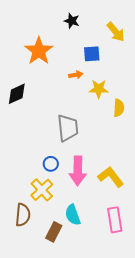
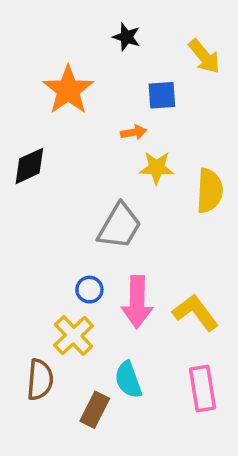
yellow star: (99, 89) -> (157, 168), moved
yellow semicircle: (119, 108) -> (210, 191), size x1.4
gray trapezoid: (68, 128) -> (119, 226), turned 36

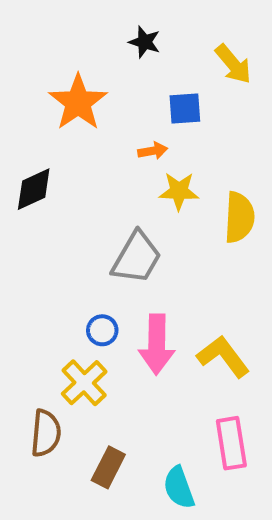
cyan semicircle: (128, 380) -> (179, 488), moved

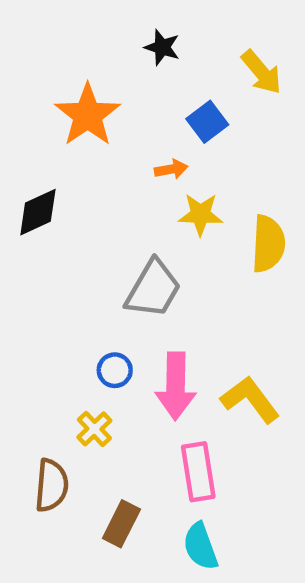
blue square: (185, 108) -> (207, 122), turned -33
yellow cross: (84, 383) -> (94, 429), size x0.7
pink rectangle: (231, 443) -> (198, 472), moved

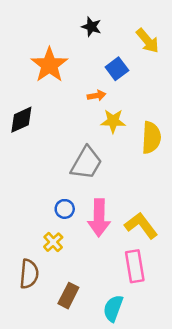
pink rectangle: (198, 472) -> (135, 266), moved
cyan semicircle: (201, 546) -> (113, 308), turned 40

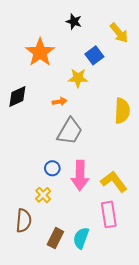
orange arrow: (97, 96) -> (60, 102), moved
yellow star: (113, 121) -> (78, 78), moved
cyan semicircle: (113, 308) -> (81, 238), moved

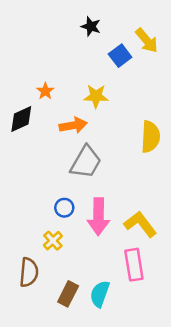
orange star: (40, 52) -> (45, 91), moved, size x0.5
blue square: (94, 55) -> (120, 56), moved
orange arrow: (60, 102) -> (73, 125), size x1.5

